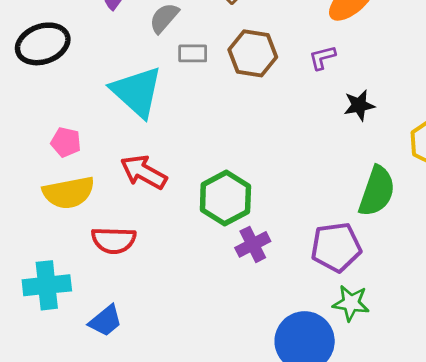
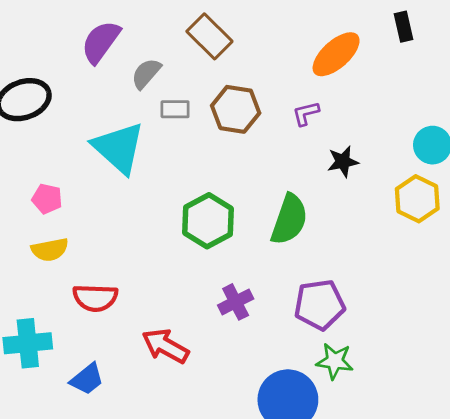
red arrow: (144, 172) -> (165, 346), moved
green semicircle: (377, 191) -> (289, 219), moved
yellow semicircle: (69, 193) -> (50, 250), size x0.7
green hexagon: (225, 198) -> (208, 221), moved

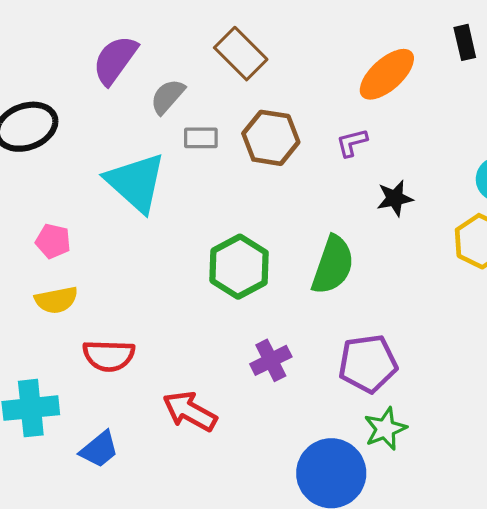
green star: (335, 361) -> (385, 429), turned -30

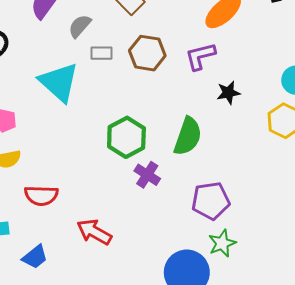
purple L-shape: (352, 143) -> (200, 56), size x1.5
purple cross: (271, 360) -> (147, 175), moved, turned -30

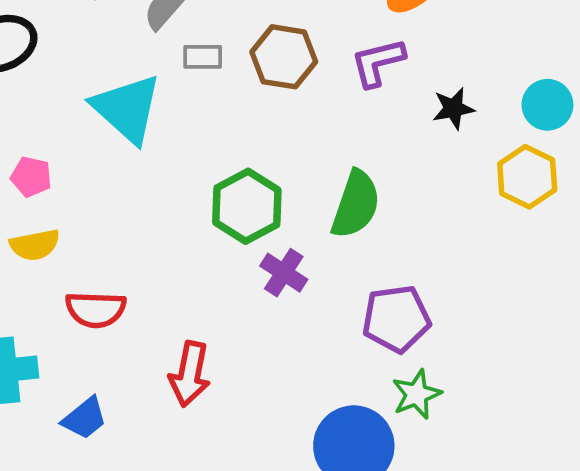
black star: (228, 93) -> (453, 108), moved
red arrow: (94, 232) -> (190, 374), turned -108

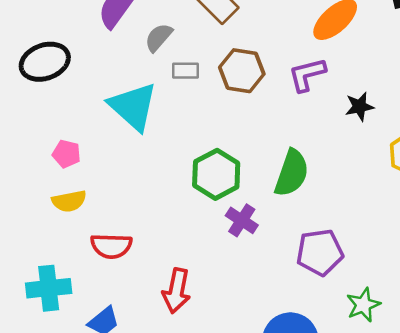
green star: (417, 394) -> (363, 305), moved

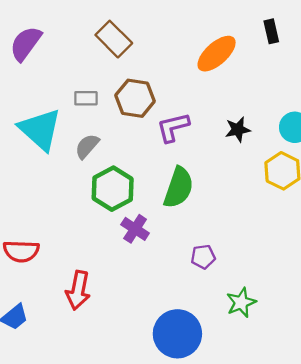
gray semicircle: (159, 37) -> (87, 146), moved
purple L-shape: (307, 75) -> (173, 127), moved
purple pentagon: (320, 252) -> (203, 257), size x0.6

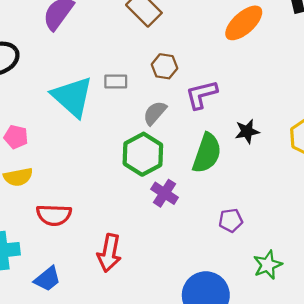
gray rectangle: (86, 98) -> (116, 82), moved
brown hexagon: (135, 98) -> (165, 66), size x0.7
black star: (238, 130) -> (247, 131), moved
gray semicircle: (87, 146) -> (155, 113), moved

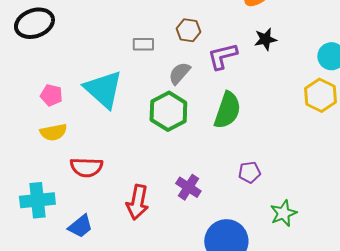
cyan triangle: (72, 97) -> (103, 89), moved
black star: (247, 131) -> (265, 39), moved
purple cross: (165, 193) -> (188, 187), moved

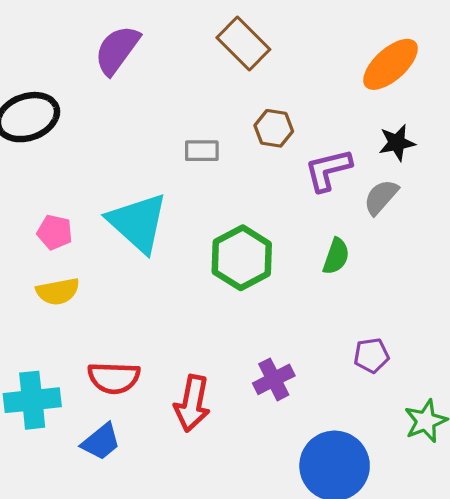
gray semicircle: (179, 73) -> (381, 197), moved
green semicircle: (227, 110) -> (336, 256), size x0.6
red semicircle: (86, 167) -> (114, 378), moved
purple cross: (188, 187) -> (274, 379), turned 30

